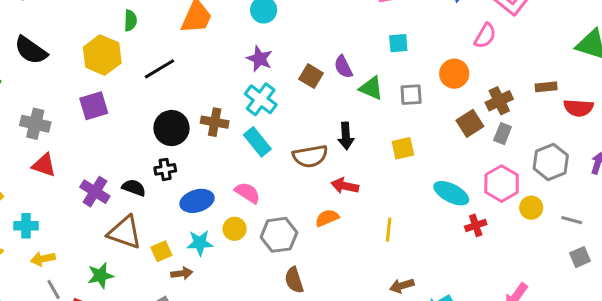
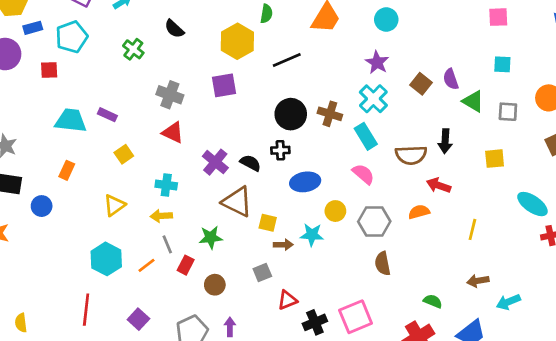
black semicircle: (31, 50) -> (174, 29), size x0.7
pink semicircle: (247, 193) -> (363, 174), moved
cyan cross: (26, 226) -> (166, 185), moved
cyan star: (200, 243) -> (312, 235), moved
yellow square: (161, 251) -> (268, 223), turned 30

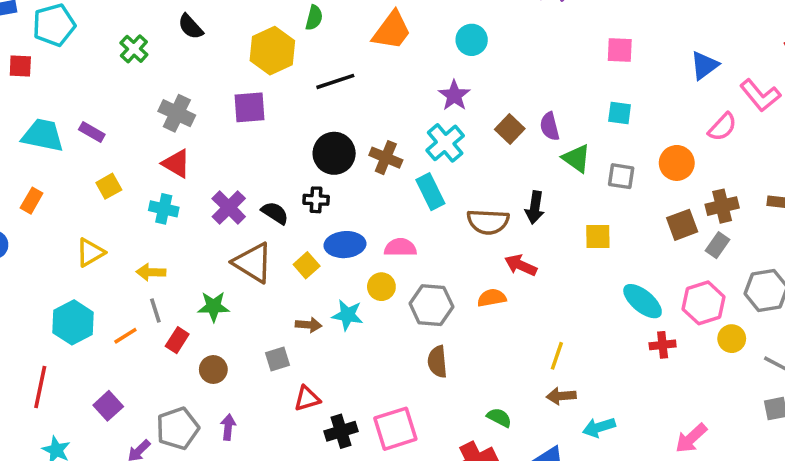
pink semicircle: (363, 174) -> (400, 247), moved, turned -45
cyan cross: (166, 185) -> (164, 209), moved
yellow square: (268, 223) -> (307, 265), moved, turned 30
yellow line: (472, 229) -> (557, 356), moved

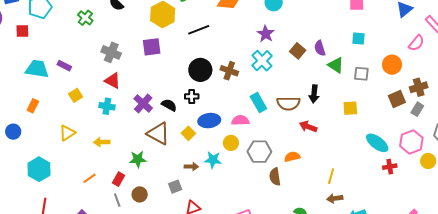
cyan rectangle: (430, 192) -> (258, 103), moved
orange semicircle: (492, 298) -> (292, 157), moved
gray line: (155, 311) -> (117, 200), moved
cyan hexagon: (73, 322) -> (39, 169), moved
brown semicircle: (437, 362) -> (275, 177), moved

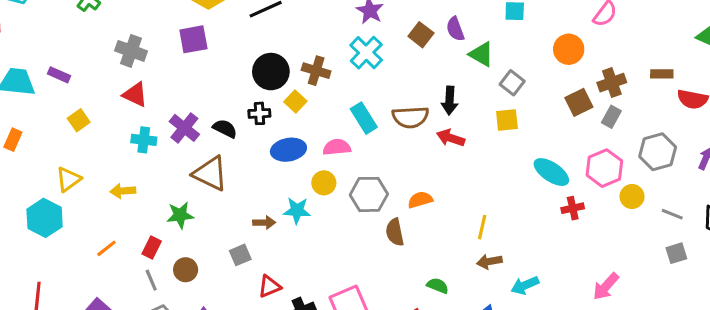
gray square: (361, 74) -> (512, 83), moved, turned 35
cyan cross: (107, 106) -> (144, 140), moved
red arrow: (308, 127) -> (451, 138), moved
yellow square: (188, 133) -> (295, 101), moved
cyan hexagon: (39, 169) -> (45, 218), moved

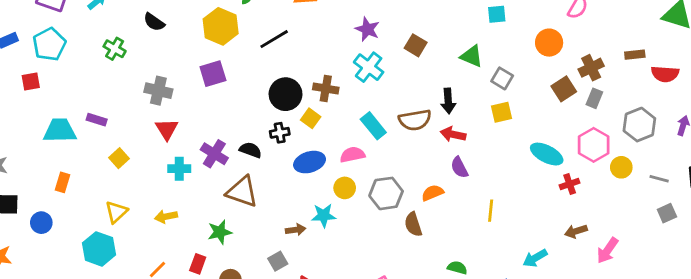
purple semicircle: (455, 29) -> (459, 167), moved
red triangle: (135, 95) -> (167, 129), turned 40
brown arrow: (489, 261) -> (576, 231), moved

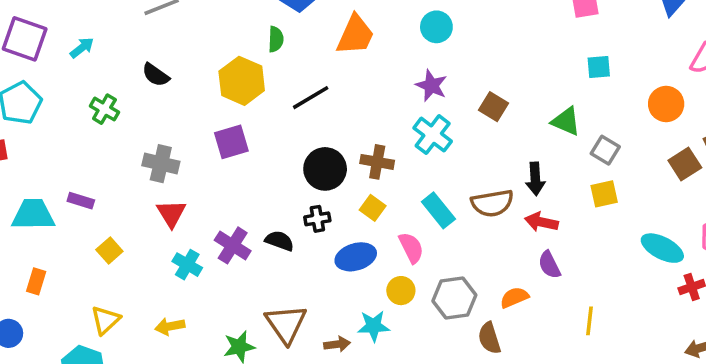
yellow square: (311, 118) -> (373, 208), moved
pink semicircle: (352, 155) -> (411, 248), turned 75
cyan cross: (179, 169) -> (187, 265), turned 30
brown triangle: (242, 192) -> (286, 324), moved, turned 36

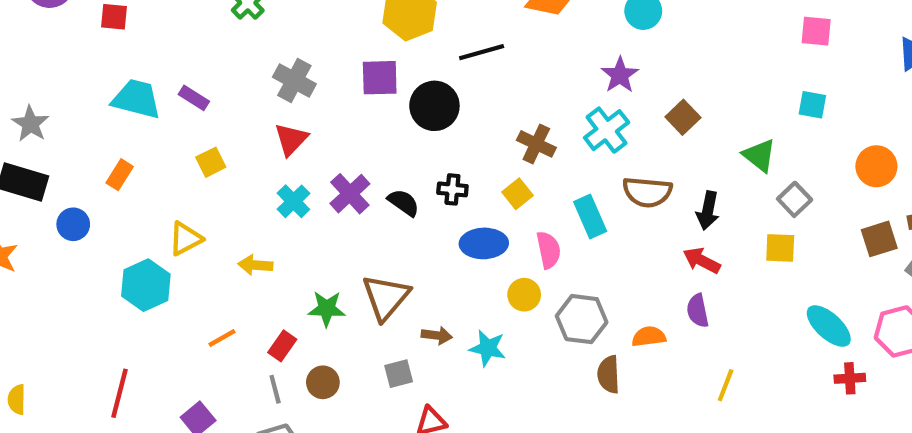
black circle: (325, 169) -> (434, 106), moved
brown semicircle: (492, 203) -> (647, 192), moved
cyan star: (374, 326) -> (488, 348), moved

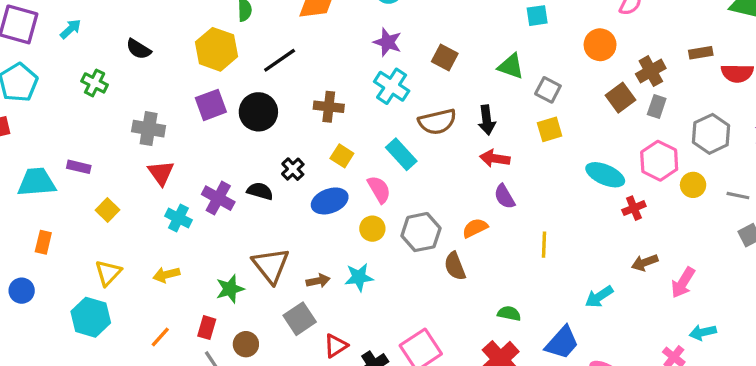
brown cross: (536, 144) -> (329, 107), moved
black cross: (452, 189) -> (293, 169), turned -30
gray square: (399, 374) -> (300, 319), size x1.4

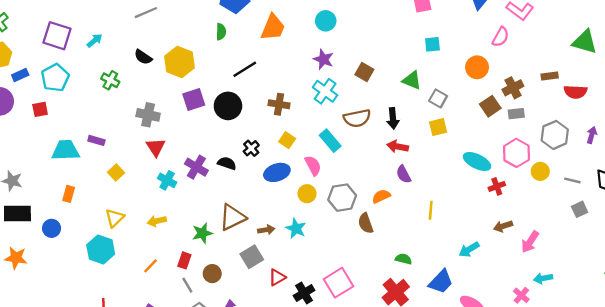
yellow hexagon: (216, 49) -> (180, 62), moved
gray rectangle: (657, 106) -> (516, 114), turned 63
brown triangle: (271, 265) -> (233, 217), turned 40
cyan star: (359, 277) -> (296, 228), turned 30

